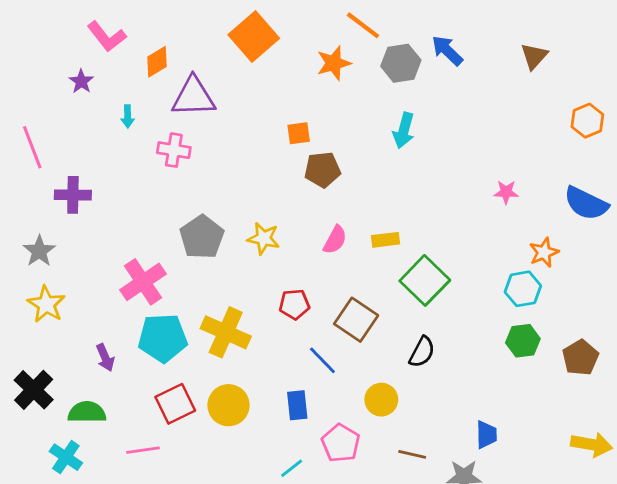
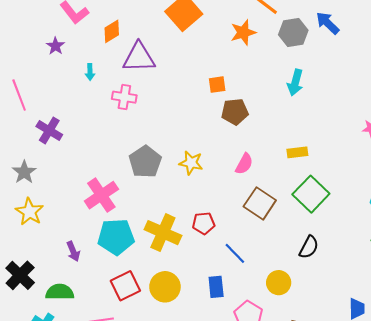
purple cross: (73, 195) -> (49, 130), turned 30
yellow rectangle: (386, 240) -> (297, 152), moved
red pentagon: (294, 304) -> (204, 223), moved
brown square: (356, 320) -> (260, 203), moved

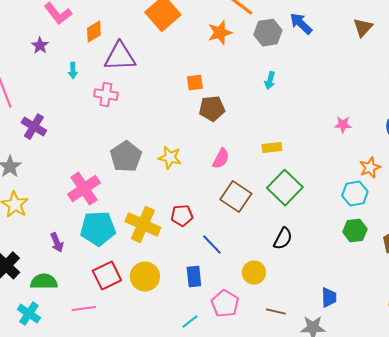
cyan arrow: (295, 82) -> (270, 81), size x0.7

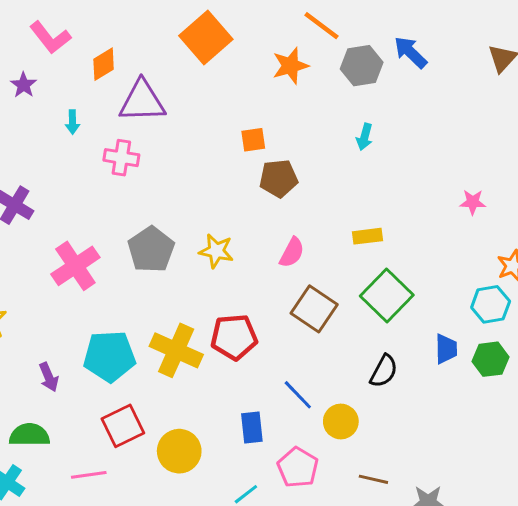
pink cross: (84, 189) -> (75, 266), moved
red pentagon: (182, 216) -> (234, 337), size x1.4
blue line: (212, 245) -> (298, 395), moved
yellow circle: (145, 277) -> (179, 451), moved
blue trapezoid: (329, 298) -> (446, 349), moved

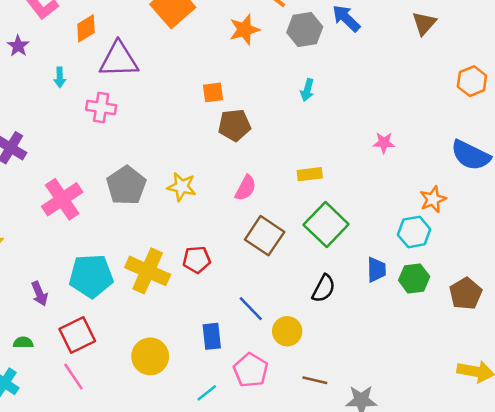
pink star: (473, 202) -> (384, 143), moved
red pentagon: (234, 337) -> (197, 260), size x0.7
red square: (123, 426) -> (77, 335), moved
green semicircle: (29, 435) -> (23, 343), size x0.6
pink line: (89, 475) -> (73, 376), turned 64

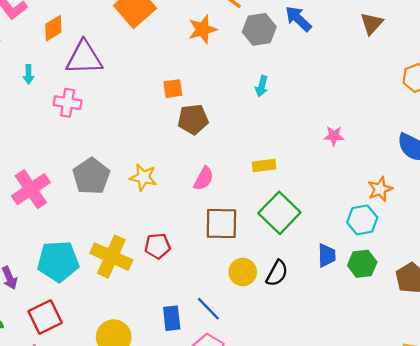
brown square: (265, 236) -> (221, 223), turned -33
blue line: (251, 309) -> (208, 309), moved
yellow circle: (287, 331) -> (243, 272), moved

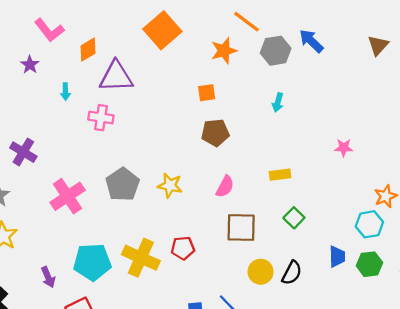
orange square: (173, 89) -> (207, 93), moved
green square: (279, 213) -> (294, 218), size x0.6

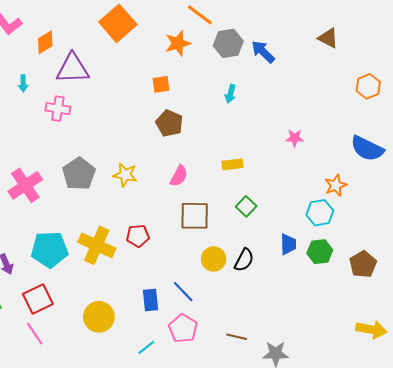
blue arrow: (311, 41) -> (263, 52), moved
brown triangle: (378, 45) -> (328, 38), turned -45
brown pentagon: (215, 133) -> (169, 123), turned 30

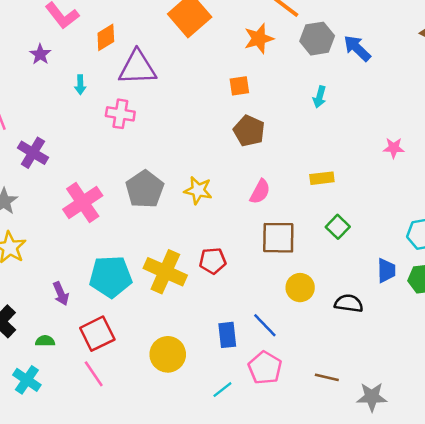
black semicircle: (244, 260) -> (349, 303), moved, turned -110

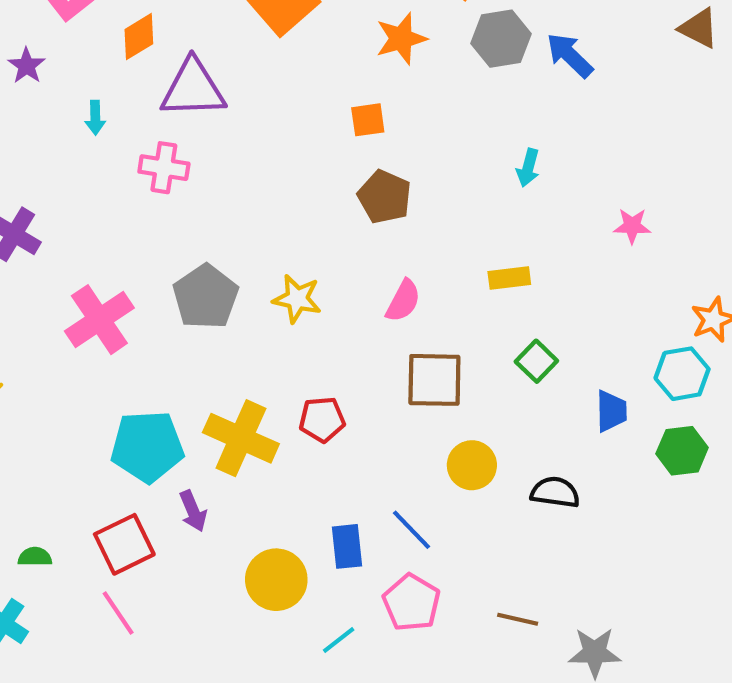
cyan arrow: (320, 97) -> (528, 168), moved
blue trapezoid: (386, 271) -> (611, 411), moved
purple arrow: (61, 294) -> (193, 511), moved
yellow circle: (168, 354) -> (276, 580), moved

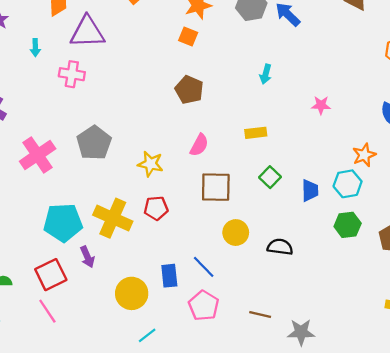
orange square: (368, 120) -> (188, 37), moved, turned 30
yellow star: (297, 299) -> (150, 164), moved
blue trapezoid: (611, 411) -> (310, 190), moved
cyan line: (339, 640) -> (147, 335), moved

